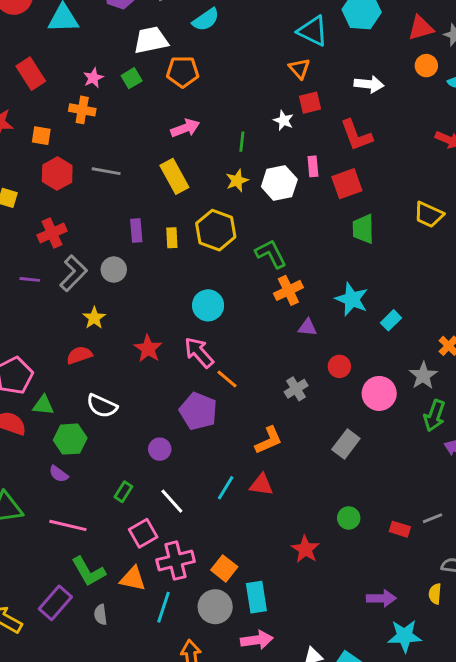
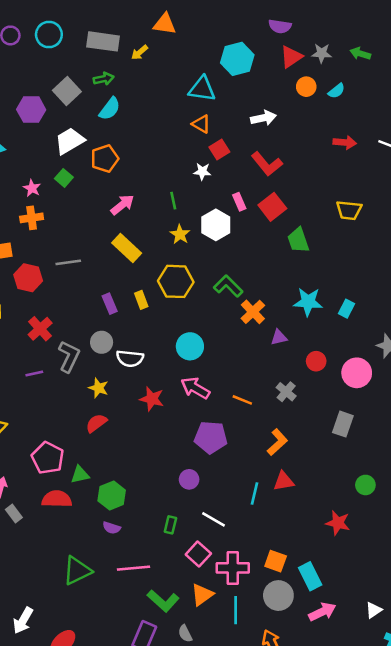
orange line: (227, 379) -> (242, 400), moved
white semicircle: (102, 406) -> (130, 358), moved
pink cross: (176, 561) -> (233, 568), turned 32
orange triangle: (133, 579) -> (202, 595), turned -30

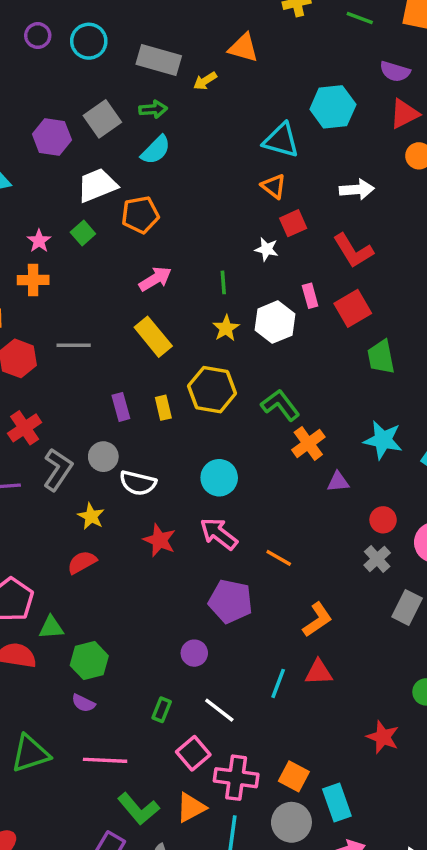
gray cross: (286, 392) -> (377, 559), moved

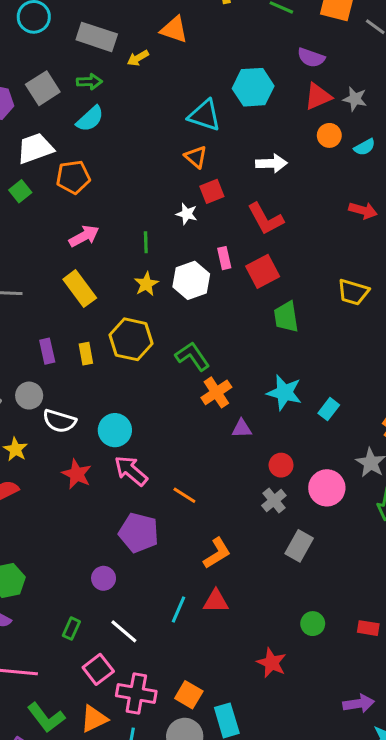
cyan circle: (219, 478) -> (115, 430), moved

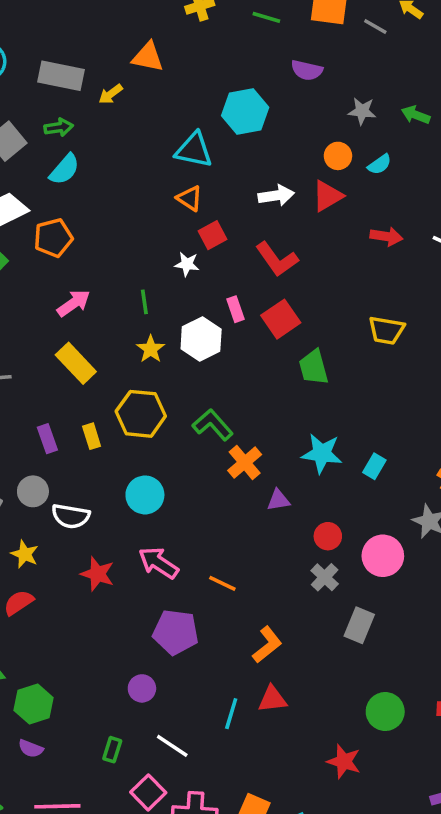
red triangle: (318, 96) -> (328, 196), moved
cyan circle: (115, 430) -> (145, 495), moved
green circle: (313, 624) -> (385, 712), size x1.4

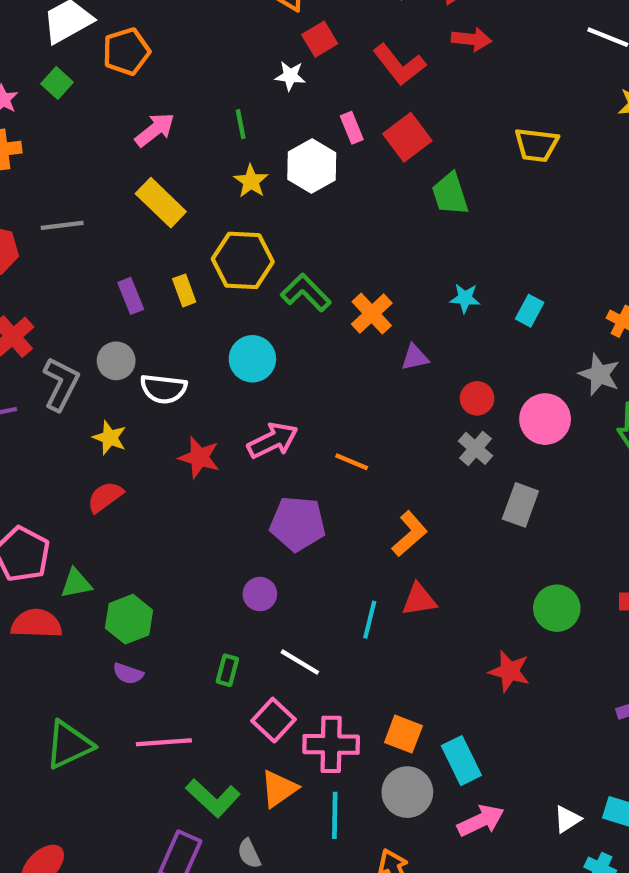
red arrow: (386, 236) -> (471, 39), moved
green L-shape: (213, 425) -> (306, 293), moved
cyan star: (322, 453) -> (465, 298), size x0.6
pink arrow: (158, 563) -> (273, 440), turned 123

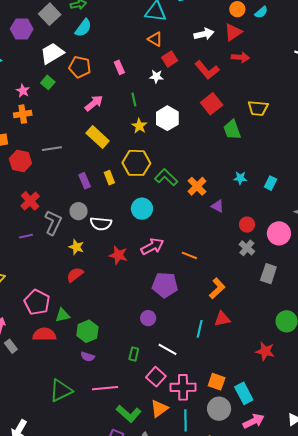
orange pentagon: (126, 51) -> (80, 67), turned 30
pink rectangle: (352, 128) -> (119, 67), moved
yellow trapezoid: (536, 145) -> (258, 108), moved
purple triangle: (415, 357) -> (218, 206), turned 40

